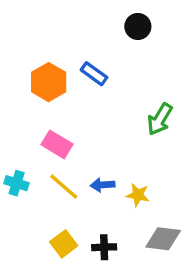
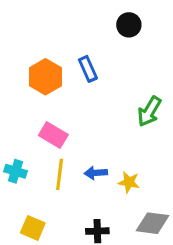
blue rectangle: (94, 74) -> (88, 69), turned 30
yellow line: (64, 187) -> (60, 174), turned 56
yellow square: (64, 244) -> (33, 228), moved, turned -30

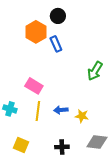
black circle: (129, 25) -> (58, 16), moved
orange hexagon: (45, 77) -> (36, 32), moved

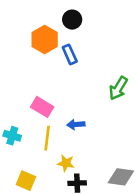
blue arrow: (61, 110) -> (76, 124), moved
yellow star: (82, 116) -> (66, 163), moved

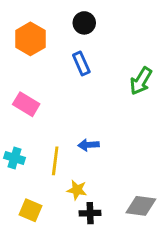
orange hexagon: (45, 40) -> (30, 39), moved
green arrow: (118, 88) -> (141, 81), moved
pink rectangle: (42, 107) -> (26, 104), moved

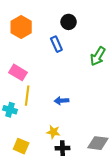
black circle: (84, 23) -> (69, 22), moved
yellow line: (55, 161) -> (27, 96), moved

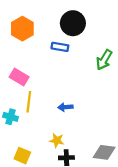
black circle: (69, 22) -> (73, 23), size x1.5
blue rectangle: (56, 44) -> (60, 47), turned -56

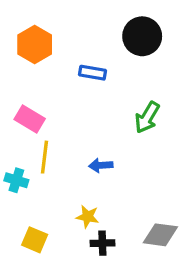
black circle: (73, 23) -> (142, 36), moved
green arrow: (104, 60) -> (147, 117), moved

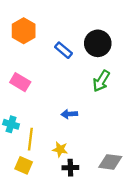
black circle: (142, 36) -> (98, 43), moved
blue rectangle: (93, 73) -> (64, 50), turned 30
yellow line: (45, 157) -> (30, 139), moved

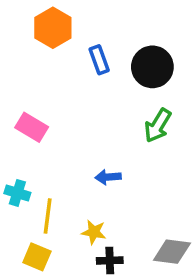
orange hexagon: (24, 31) -> (53, 28), moved
blue rectangle: (64, 50) -> (99, 60), moved, turned 30

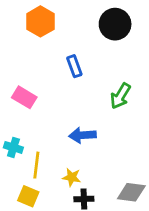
blue rectangle: (99, 60) -> (74, 66), moved
black circle: (152, 67) -> (115, 24), moved
blue arrow: (108, 177) -> (83, 135), size x1.4

